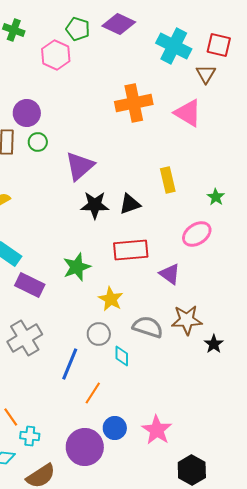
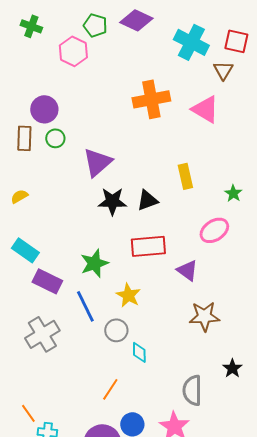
gray semicircle: (148, 327) -> (192, 390), moved, turned -108
black star: (214, 344) -> (232, 368), moved
blue line: (70, 364) -> (85, 306), moved, turned -48

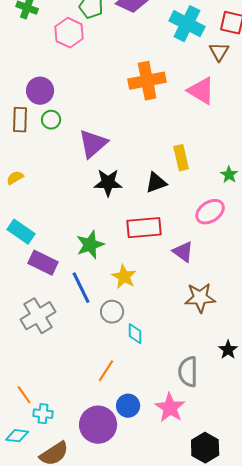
black triangle: (147, 200) -> (156, 183), moved

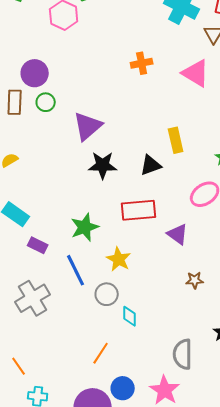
orange cross: (147, 81) -> (142, 63), size x0.6
purple rectangle: (43, 263) -> (38, 245), size x0.7
brown star: (200, 298) -> (195, 280), size x0.6
orange line: (24, 395) -> (19, 366), moved

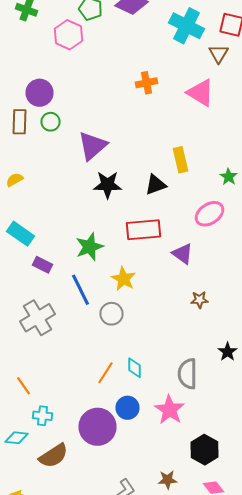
cyan diamond: (130, 316) -> (134, 368), moved

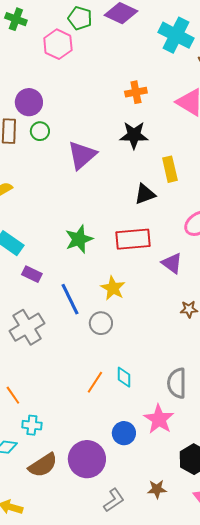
black star: (108, 185) -> (134, 135), moved
green star: (90, 247) -> (79, 239), moved
blue circle: (128, 408) -> (124, 433), moved
purple circle: (98, 427) -> (87, 459), moved

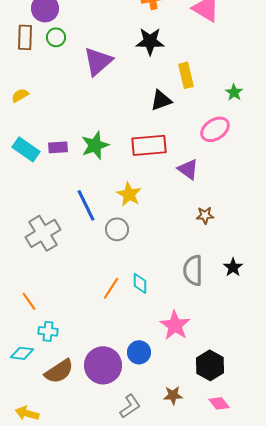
purple rectangle: (32, 274) -> (58, 147), moved, turned -30
gray semicircle: (177, 383) -> (193, 270), moved
blue circle: (124, 433) -> (139, 352), moved

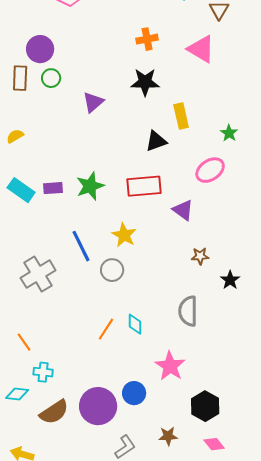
purple triangle: (98, 61) -> (93, 102), size x0.7
black star: (233, 267) -> (230, 280), moved

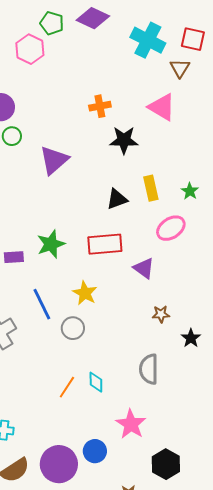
orange cross: (147, 39) -> (100, 106), moved
black star: (145, 82) -> (124, 140), moved
purple triangle: (93, 102) -> (54, 160), size x1.4
yellow rectangle: (181, 116) -> (151, 188), moved
purple rectangle: (53, 188) -> (14, 257), moved

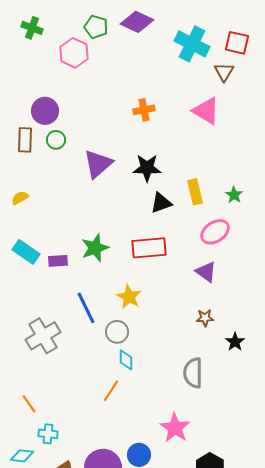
black star: (124, 140) -> (147, 168), moved
purple triangle: (144, 268) -> (206, 272), moved
cyan diamond: (96, 382) -> (126, 360), moved

